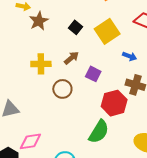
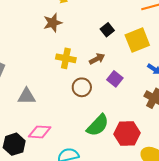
brown star: (39, 21) -> (53, 23), moved
red hexagon: (114, 103) -> (127, 134), moved
green semicircle: (99, 132) -> (98, 125), moved

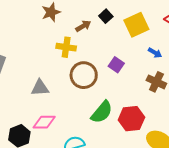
brown arrow: (97, 59) -> (83, 26), moved
brown circle: (82, 87) -> (84, 75), size x1.4
gray triangle: (26, 96) -> (40, 88), moved

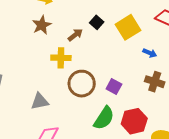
purple square: (116, 65) -> (114, 86), moved

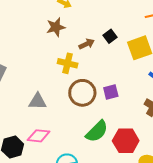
purple square: (114, 86) -> (111, 92), moved, turned 35

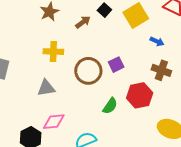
yellow cross: (68, 63) -> (53, 52), moved
green semicircle: (97, 131) -> (110, 106), size x0.7
red hexagon: (126, 141) -> (140, 95), moved

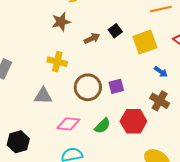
pink diamond: (54, 122) -> (68, 124), moved

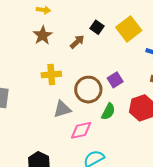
gray triangle: (43, 96) -> (62, 109), moved
green semicircle: (102, 126) -> (108, 112), moved

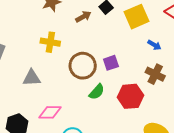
gray triangle: (62, 109) -> (32, 78), moved
pink diamond: (81, 130) -> (50, 112), moved

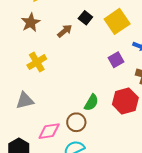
yellow cross: (50, 42) -> (37, 62), turned -30
purple square: (111, 63) -> (116, 60), moved
brown circle: (83, 66) -> (76, 122), moved, size x0.7

